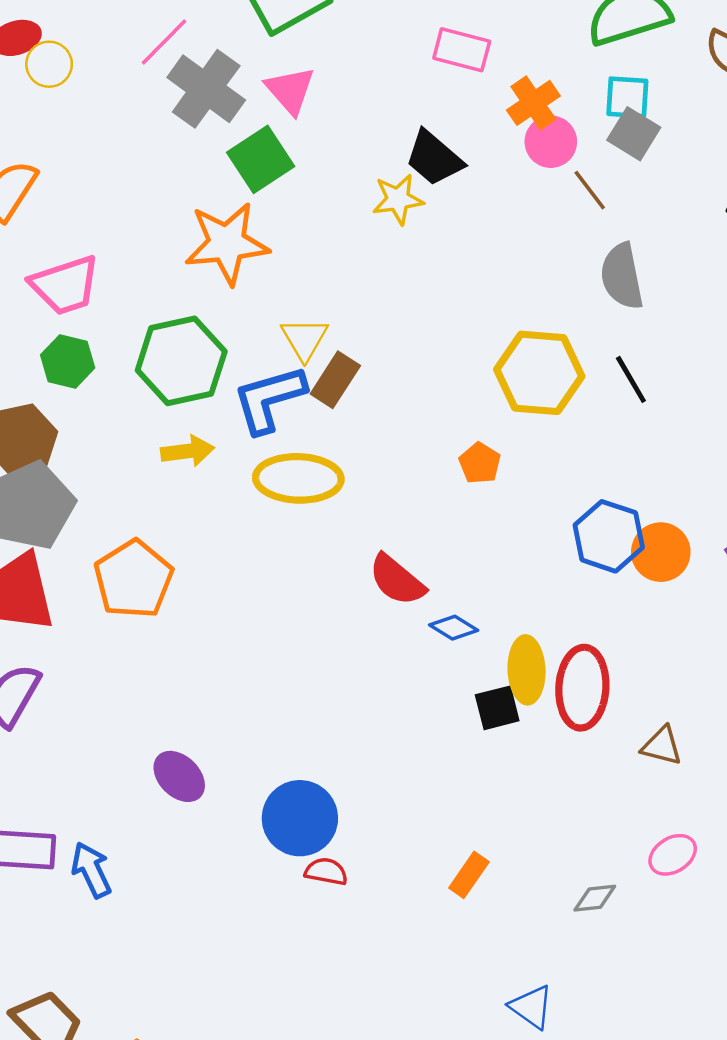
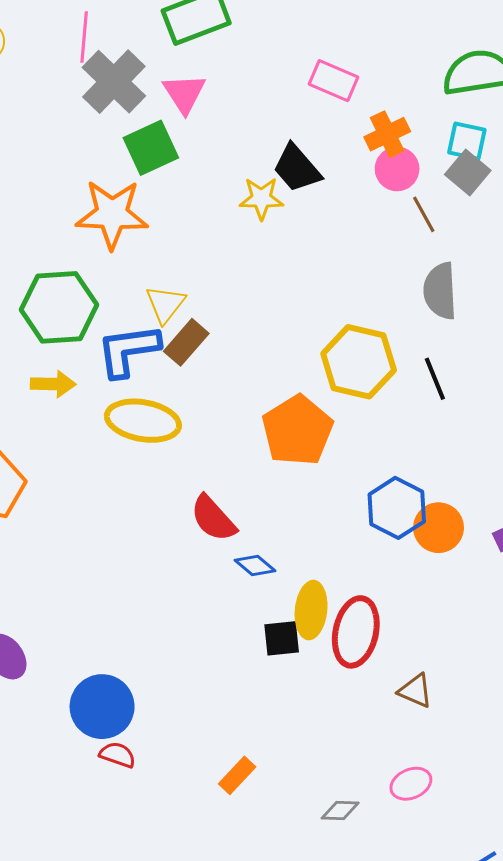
pink line: (164, 42) -> (84, 37), turned -48
orange pentagon: (480, 463) -> (297, 430), size x2.0

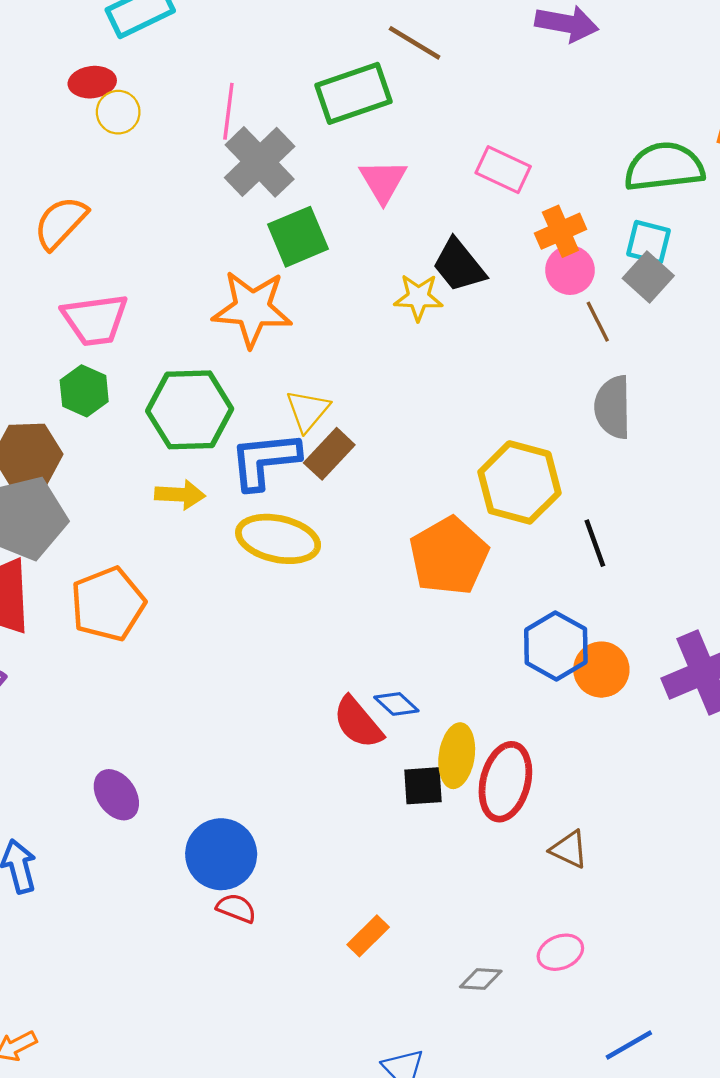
pink triangle: (184, 93) -> (383, 181), moved
black line: (435, 379) -> (595, 543), moved
red semicircle: (213, 518) -> (358, 723), moved

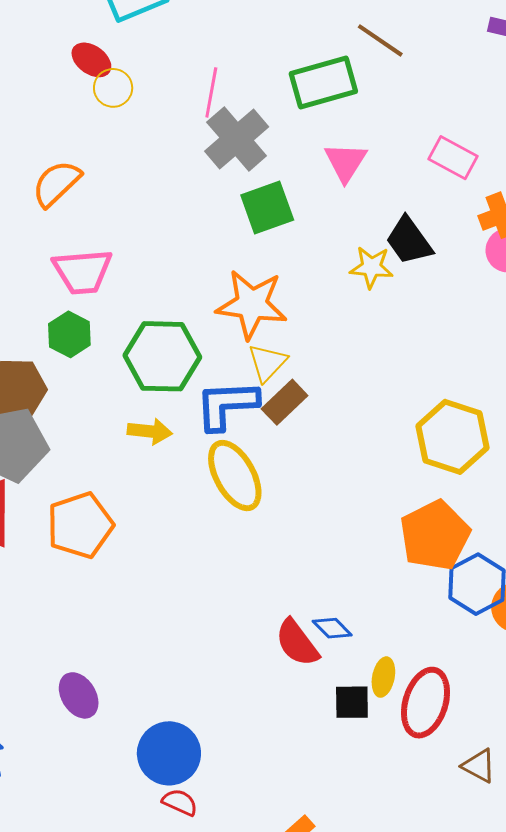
red ellipse: (92, 82) -> (91, 60), turned 39
orange star: (252, 309) -> (252, 304), moved
yellow ellipse: (278, 539) -> (235, 476), turned 46
orange pentagon: (449, 556) -> (435, 535), moved
yellow ellipse: (457, 756) -> (383, 677), size x0.7

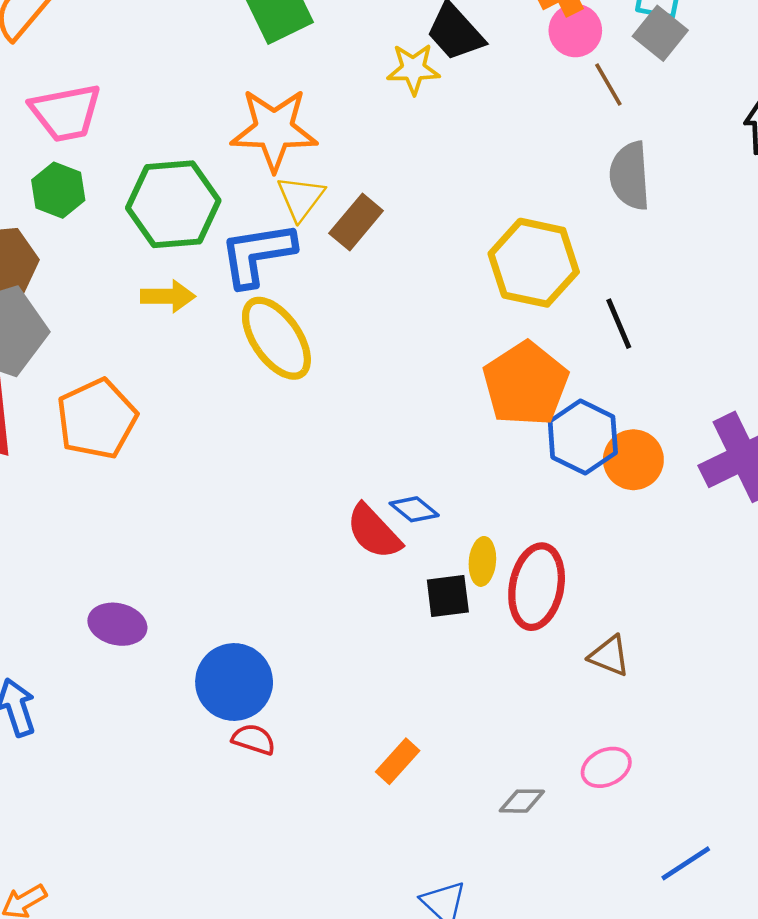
brown rectangle: (285, 402) -> (356, 222), moved
purple ellipse: (79, 695) -> (117, 624), turned -39

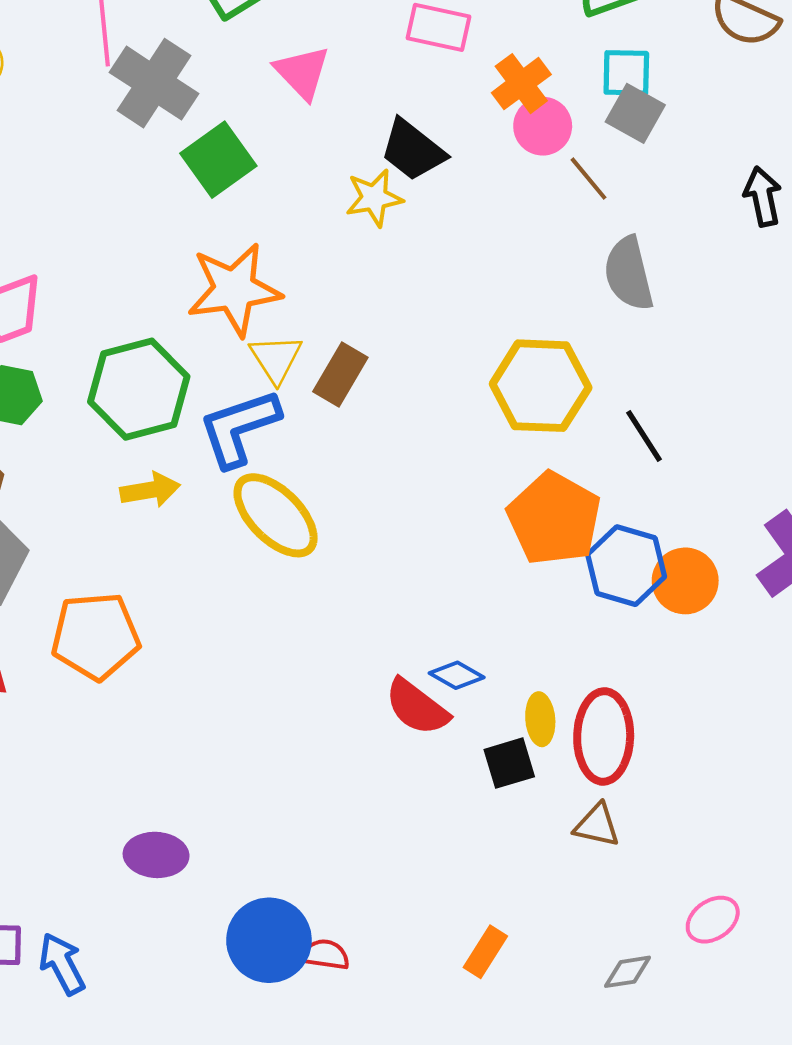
orange pentagon: (97, 419) -> (96, 636), turned 30
brown triangle: (609, 656) -> (597, 825), moved
blue circle: (234, 682) -> (269, 940), moved

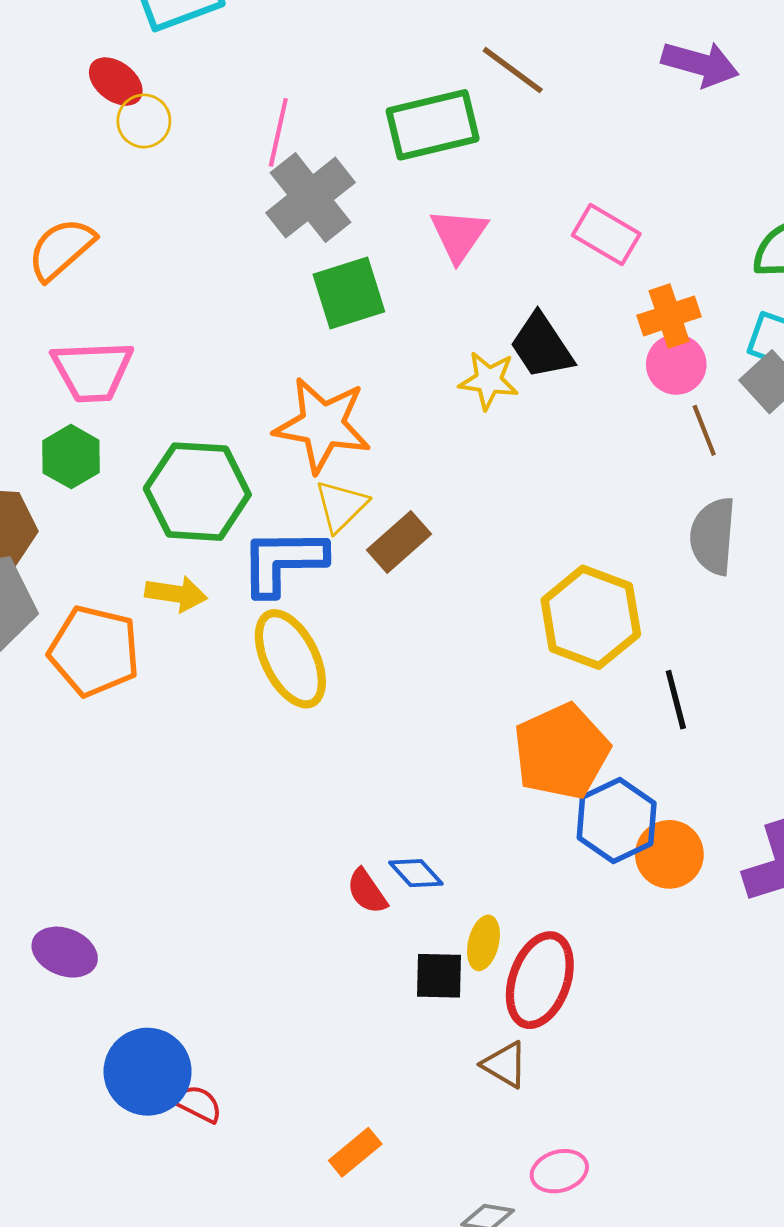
orange pentagon: (96, 636) -> (94, 651), moved
red semicircle: (417, 707) -> (367, 891), size x0.7
pink ellipse: (713, 920) -> (559, 1171), moved

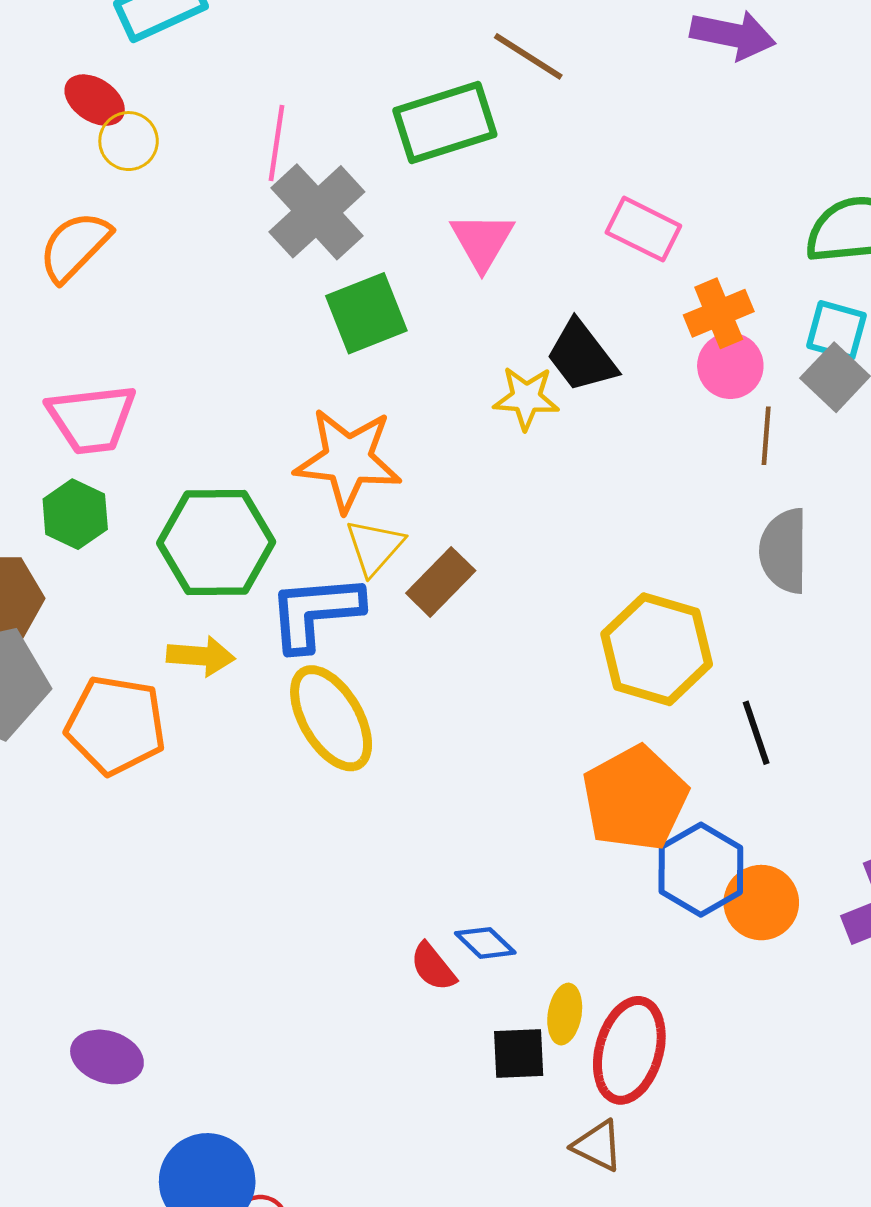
orange semicircle: (61, 249) -> (75, 246), moved
brown line: (704, 430) -> (766, 436), turned 30

